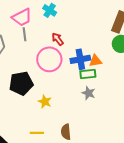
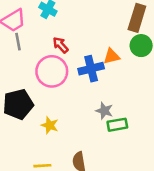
orange triangle: (95, 61) -> (112, 56), moved
green rectangle: (88, 74) -> (117, 125), moved

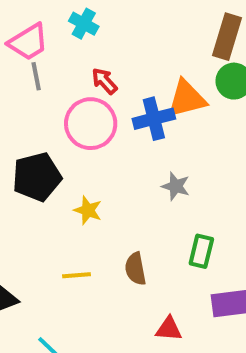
orange triangle: (112, 56) -> (187, 99), size x1.5
green rectangle: (117, 125) -> (201, 251), moved, turned -66

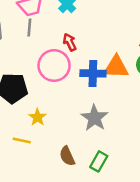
gray star: (176, 186) -> (94, 118), size x1.5
brown semicircle: (135, 269) -> (67, 156), moved, turned -30
yellow line: (77, 275) -> (22, 140), moved

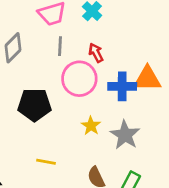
gray line: (29, 28) -> (60, 46), moved
yellow star: (37, 117) -> (91, 126), moved

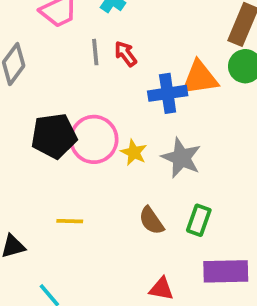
gray line: (60, 46) -> (95, 52), moved
pink circle: (79, 79) -> (94, 139), moved
yellow line: (46, 162) -> (70, 221), moved

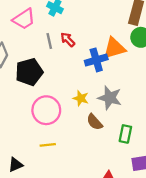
black pentagon: (54, 136) -> (29, 72), moved
pink circle: (94, 139) -> (46, 110), moved
brown semicircle: (151, 221) -> (95, 122), moved

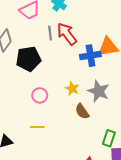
red arrow: (68, 40) -> (67, 34), size x1.6
pink circle: (46, 110) -> (40, 95), size x0.6
green rectangle: (125, 134) -> (109, 138), moved

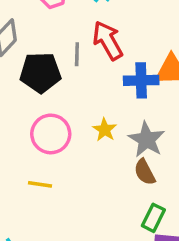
gray line: (50, 33) -> (77, 54), moved
pink circle: (40, 95) -> (51, 134), size x1.5
brown semicircle: (82, 111) -> (145, 172), moved

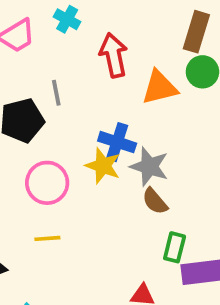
red arrow: (108, 40) -> (114, 55), moved, turned 30
blue cross: (141, 80) -> (117, 142), moved, turned 32
yellow star: (105, 130) -> (103, 166), size x1.4

